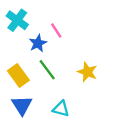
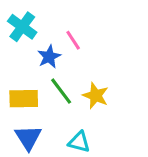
yellow star: (87, 72) -> (96, 96), moved
yellow rectangle: (18, 75) -> (24, 99), turned -55

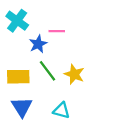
pink line: (73, 40) -> (57, 31), turned -56

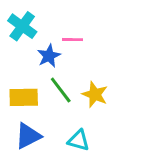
blue triangle: (22, 107) -> (28, 136), turned 35

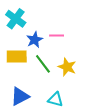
pink line: (73, 40) -> (57, 36), moved
yellow rectangle: (24, 97) -> (17, 56), moved

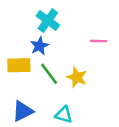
cyan cross: (16, 19) -> (48, 21), moved
pink line: (57, 36) -> (99, 41), moved

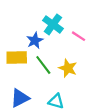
cyan cross: (48, 21) -> (53, 24), moved
pink line: (99, 41) -> (79, 36), moved, turned 32

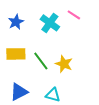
pink line: (79, 36) -> (74, 15), moved
blue star: (35, 40) -> (16, 22), moved

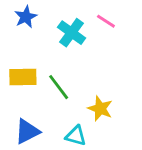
blue star: (16, 22) -> (26, 17), moved
yellow star: (64, 64) -> (100, 109), moved

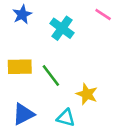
pink line: (106, 21) -> (103, 15), moved

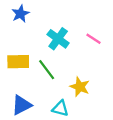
pink line: (103, 15) -> (93, 39), moved
cyan cross: (62, 28) -> (58, 39), moved

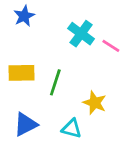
cyan cross: (58, 39) -> (81, 34), moved
green line: (47, 70) -> (55, 82), turned 55

